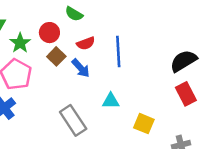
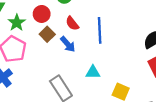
red semicircle: (86, 43) -> (72, 23), turned 72

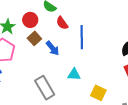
red semicircle: (72, 23) -> (62, 23), moved

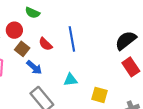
red semicircle: (62, 23) -> (45, 44), moved
blue arrow: (53, 48) -> (34, 67), moved

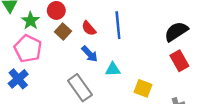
blue arrow: (34, 67) -> (90, 54), moved

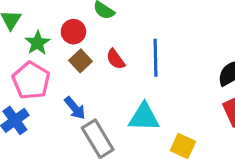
blue arrow: (90, 54) -> (75, 108), moved
cyan triangle: (113, 69) -> (144, 117), size x1.5

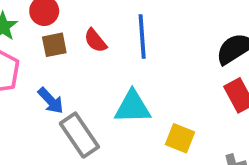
brown square: (80, 61) -> (54, 45), turned 35

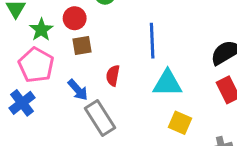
red semicircle: (95, 41) -> (113, 76), moved, turned 48
cyan triangle: (132, 107) -> (167, 83), moved

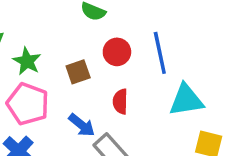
red circle: (75, 18) -> (117, 52), moved

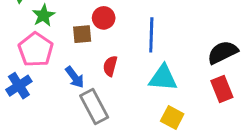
red circle: (117, 52) -> (104, 18), moved

